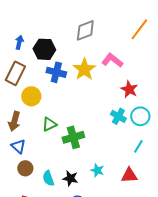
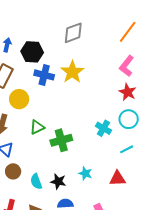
pink L-shape: (112, 60) -> (127, 66), moved, turned -90
red star: (129, 89) -> (128, 92), moved
cyan cross: (118, 116) -> (103, 128), moved
cyan line: (138, 146) -> (127, 149), turned 32

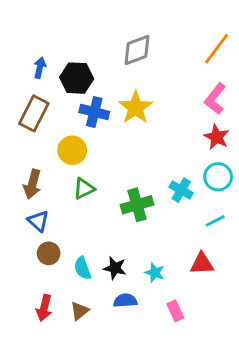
yellow circle: (19, 99) -> (72, 150), moved
green cross: (61, 140) -> (137, 205), moved
cyan star: (85, 173) -> (155, 273), moved

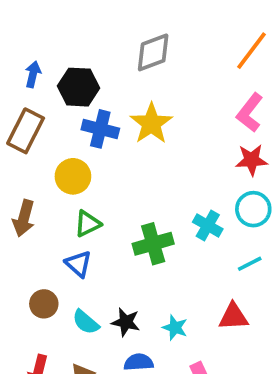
red star: (217, 137) -> (252, 160), turned -30
blue triangle: (38, 221) -> (78, 264), moved
cyan semicircle: (83, 268) -> (86, 322), turned -30

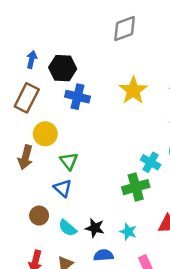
gray diamond: (153, 52) -> (125, 28), moved
yellow star: (151, 124) -> (133, 90), moved
yellow circle: (73, 176) -> (45, 134), moved
green triangle: (88, 224) -> (69, 161), turned -42
green cross: (153, 244) -> (136, 187), moved

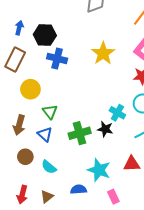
brown arrow: (25, 157) -> (19, 125), moved
green cross: (136, 187) -> (80, 133), moved
black star: (95, 228) -> (105, 129), moved
cyan star: (128, 232) -> (99, 170), size x1.6

